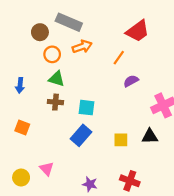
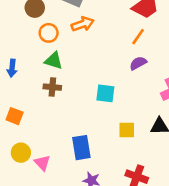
orange line: (119, 58) -> (138, 37), moved
cyan square: (87, 108) -> (105, 93), moved
blue rectangle: (81, 135) -> (81, 148), moved, turned -50
yellow circle: (21, 177) -> (21, 153), moved

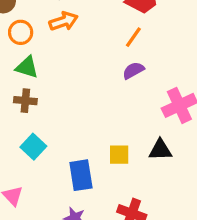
cyan square: (105, 93) -> (33, 147), moved, turned 36
blue rectangle: (81, 148) -> (81, 175), moved

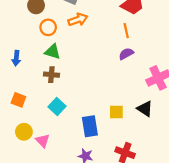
orange line: (133, 37) -> (126, 31), turned -48
black triangle: (160, 150) -> (145, 109), turned 35

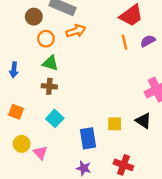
purple semicircle: (126, 54) -> (148, 41), moved

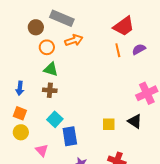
blue arrow: (14, 70) -> (20, 88), moved
blue rectangle: (88, 138) -> (70, 136), moved
yellow circle: (22, 144) -> (21, 132), moved

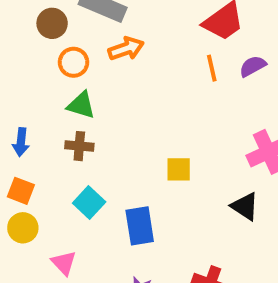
yellow square: (109, 124) -> (179, 169), moved
blue rectangle: (70, 136) -> (140, 226), moved

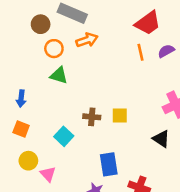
brown cross: (79, 146) -> (92, 117), moved
blue rectangle: (140, 226) -> (109, 164), moved
yellow circle: (23, 228) -> (28, 161), moved

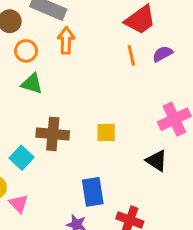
orange arrow: (87, 40) -> (66, 41), turned -70
brown cross: (92, 117) -> (53, 134), moved, size x1.5
cyan square: (64, 136) -> (22, 158), moved

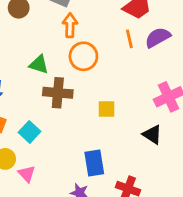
orange circle: (26, 51) -> (83, 56), moved, size x1.4
purple semicircle: (162, 54) -> (158, 37), size x1.4
brown cross: (53, 134) -> (58, 93), moved

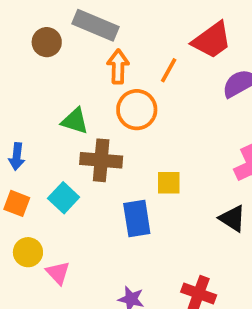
orange line: (129, 39) -> (169, 70), moved, turned 42
cyan square: (29, 132) -> (64, 198), moved
blue rectangle: (94, 163) -> (137, 218), moved

